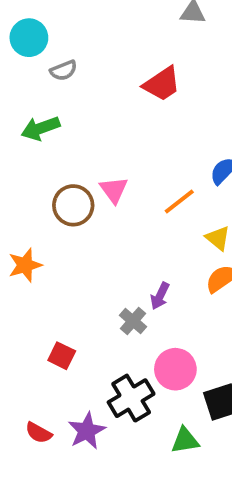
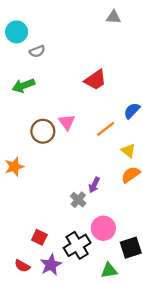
red trapezoid: (162, 84) -> (95, 80), moved
red square: (62, 356) -> (39, 237), moved

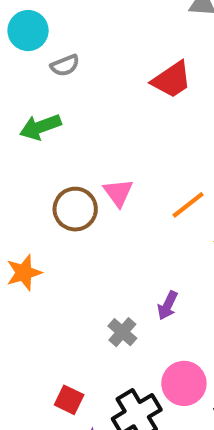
red trapezoid: (95, 80) -> (172, 80), moved
gray cross: (78, 200) -> (122, 332), moved

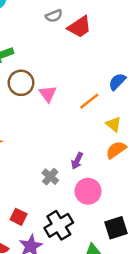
gray semicircle: (65, 65) -> (54, 16), moved
brown circle: (75, 209) -> (21, 83), moved
pink circle: (184, 383) -> (88, 191), moved

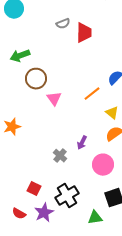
red trapezoid: (79, 27) -> (84, 33), turned -55
pink triangle: (48, 94) -> (54, 99), moved
pink circle: (88, 191) -> (103, 165), moved

